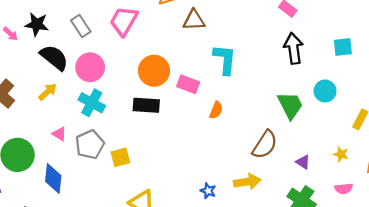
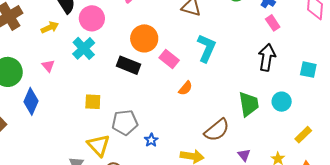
gray pentagon: (90, 144) -> (125, 122), moved
blue star: (208, 191) -> (151, 140), moved

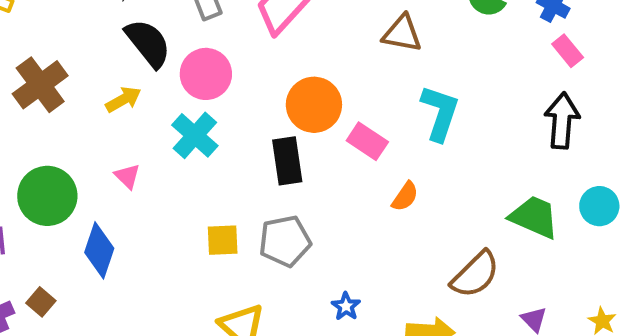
black rectangle: (129, 65) -> (287, 161), turned 65
green trapezoid: (249, 104) -> (534, 217), turned -52
gray pentagon: (125, 122) -> (285, 241), moved

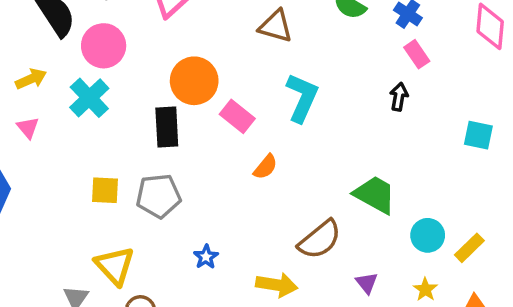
yellow arrow: (123, 99) -> (31, 79), moved
black arrow: (562, 121) -> (399, 97), moved, size x0.6
cyan circle: (599, 206) -> (428, 235), moved

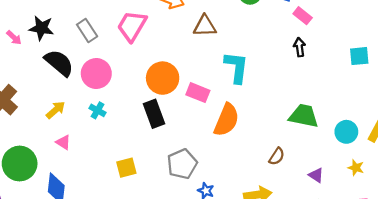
cyan cross: (89, 98) -> (97, 110), size x0.6
orange semicircle: (265, 167) -> (227, 120), size x1.8
gray pentagon: (158, 196) -> (182, 164), moved
brown semicircle: (320, 240) -> (277, 156), size x0.6

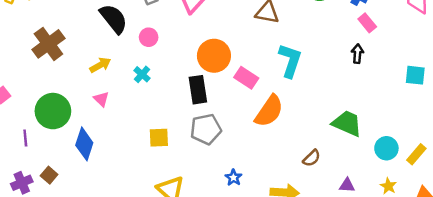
pink circle: (96, 74) -> (149, 37), size x0.6
gray pentagon: (182, 164) -> (206, 129), moved
purple triangle: (316, 175) -> (347, 185), turned -42

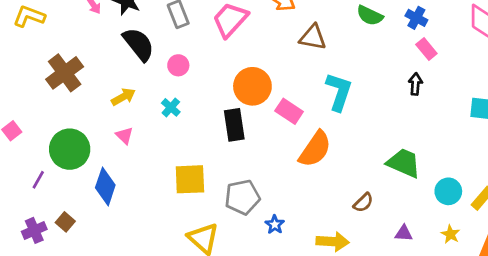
gray pentagon: (206, 129) -> (242, 197), moved
purple line: (25, 138) -> (38, 180), turned 35
yellow square: (159, 138) -> (190, 179), size x1.4

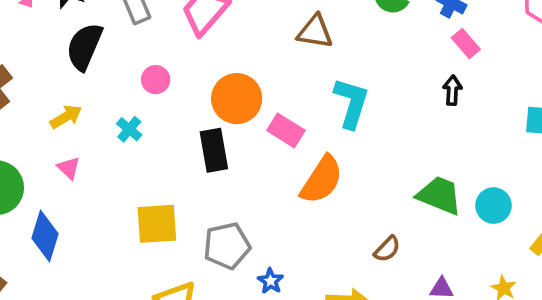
black semicircle: (139, 44) -> (84, 47), turned -117
pink circle: (178, 65) -> (156, 80), moved
cyan circle: (448, 191) -> (493, 206), moved

